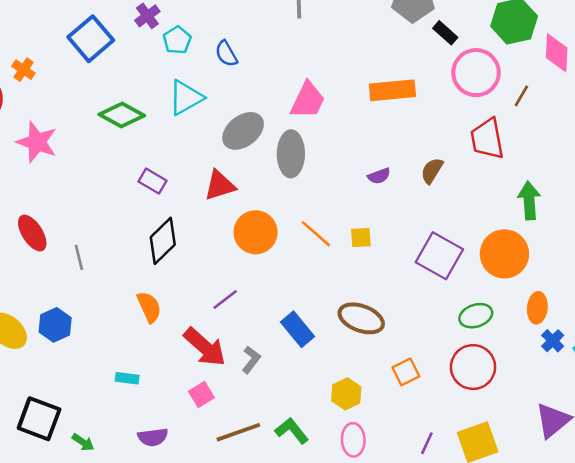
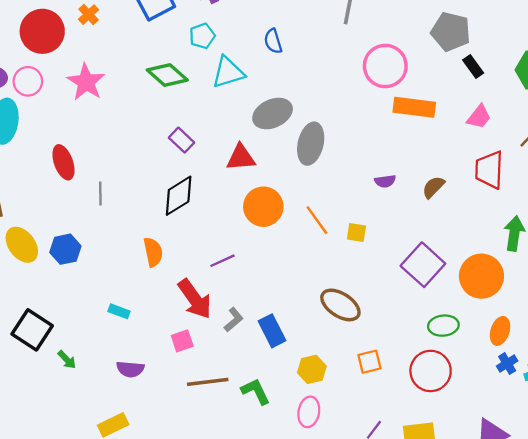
cyan pentagon: (177, 40) -> (202, 36), moved
pink circle: (476, 73) -> (385, 66), moved
pink trapezoid: (308, 100) -> (479, 117), moved, size x0.7
blue rectangle: (297, 329) -> (272, 331), moved

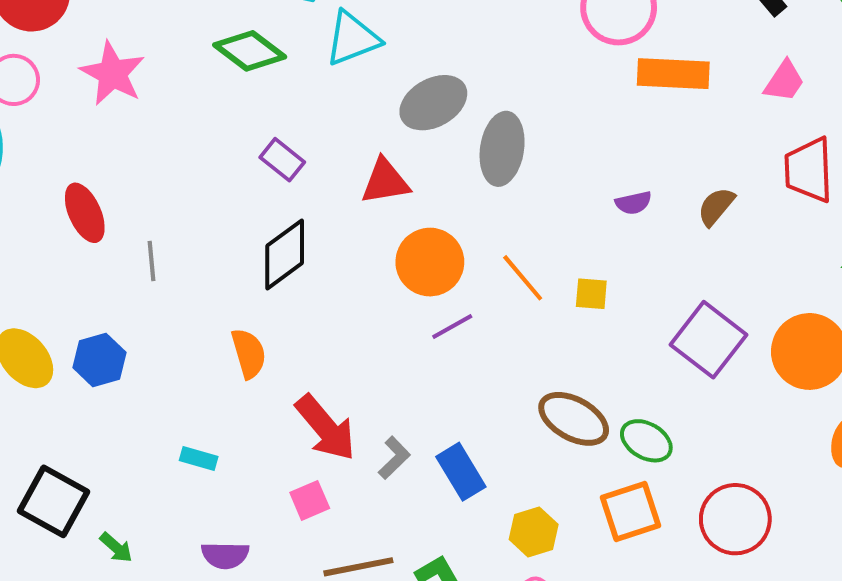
purple line: (223, 261) -> (452, 326), moved
green ellipse: (443, 326) -> (646, 441), moved, turned 40
orange square: (369, 362) -> (630, 511), size x1.4

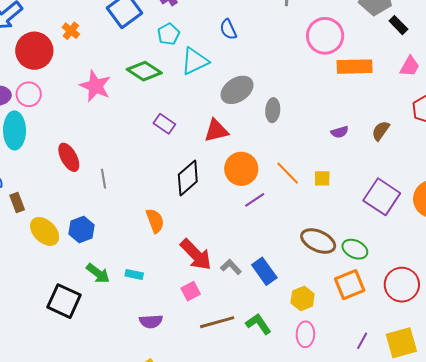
pink star: (113, 74) -> (95, 86), moved
gray ellipse: (502, 149) -> (273, 110), size x0.7
black diamond: (285, 254) -> (188, 178), moved
gray L-shape: (394, 458) -> (231, 267), turned -85
green arrow: (116, 548) -> (98, 273), moved, size x1.4

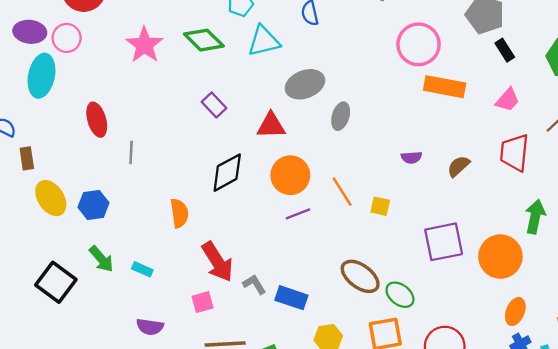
purple square: (382, 197) -> (444, 242), turned 33
blue rectangle: (264, 271) -> (291, 298), turned -48

